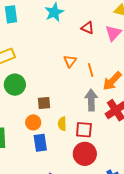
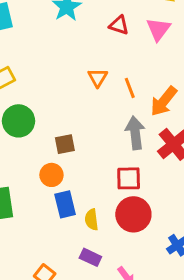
yellow semicircle: (62, 124) -> (91, 220), moved

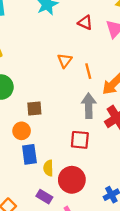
red circle: (133, 214) -> (72, 180), moved

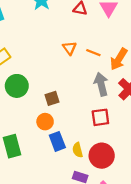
orange line: (88, 71) -> (93, 53), turned -40

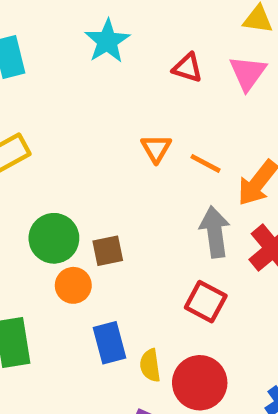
green circle: (17, 86) -> (54, 238), moved
red square: (100, 117) -> (206, 302), turned 30
orange circle: (45, 122) -> (73, 285), moved

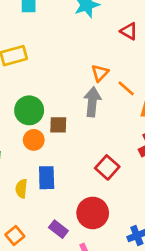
gray arrow: (215, 232) -> (92, 102), moved
yellow semicircle: (150, 365) -> (21, 189), moved

